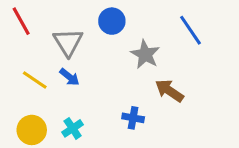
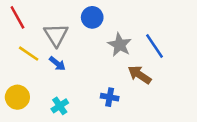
blue line: (191, 30) -> (155, 46), moved
yellow line: (35, 80) -> (29, 54), moved
yellow circle: (32, 130) -> (17, 97), moved

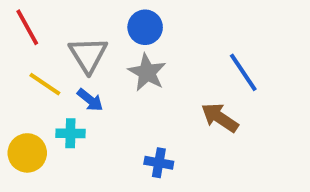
gray star: (120, 45) -> (147, 72), moved
blue cross: (110, 97) -> (159, 163), moved
cyan cross: (60, 106) -> (70, 133), moved, turned 35

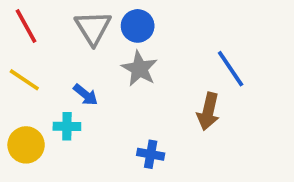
gray triangle: (88, 55) -> (93, 28), moved
yellow line: (45, 84) -> (24, 80), moved
brown arrow: (220, 118) -> (208, 111), turned -111

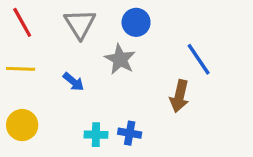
blue circle: (138, 26) -> (136, 22), moved
yellow line: (24, 80) -> (21, 69), turned -32
cyan cross: (67, 126) -> (96, 135), moved

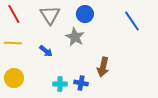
blue line: (199, 59) -> (132, 21), moved
brown arrow: (179, 96) -> (103, 67), moved

